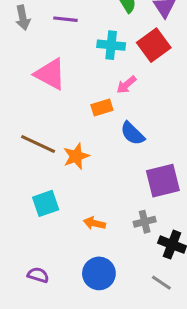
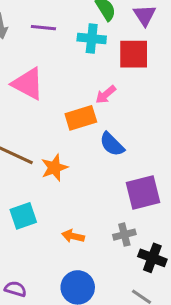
cyan cross: (111, 45) -> (92, 38), moved
red square: (154, 45) -> (134, 54), turned 36
orange rectangle: (102, 108) -> (81, 118), size x1.4

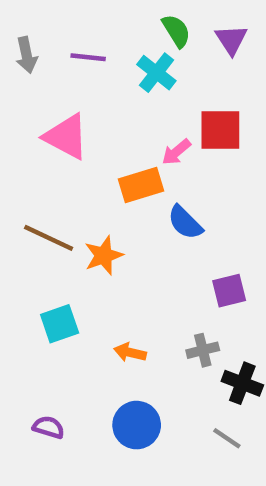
cyan cross: (92, 38) -> (156, 73), turned 32
red square: (134, 54) -> (220, 130), moved
purple square: (143, 193) -> (229, 291), size x0.7

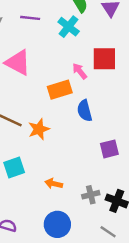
pink arrow: (176, 152) -> (80, 71), turned 91
blue semicircle: (185, 222) -> (85, 111), turned 30
gray cross: (203, 350) -> (91, 195), moved

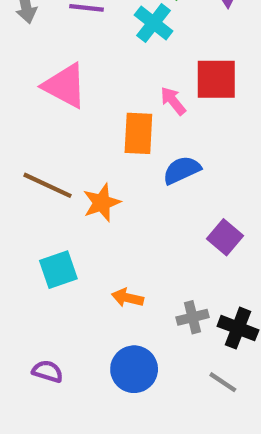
orange rectangle: (60, 90) -> (138, 133), turned -70
blue semicircle: (85, 111) -> (182, 170), turned 80
purple square: (109, 149) -> (225, 237), turned -36

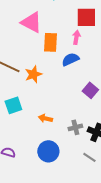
pink triangle: (65, 86) -> (31, 22), moved
pink arrow: (173, 101) -> (76, 37), moved, turned 48

